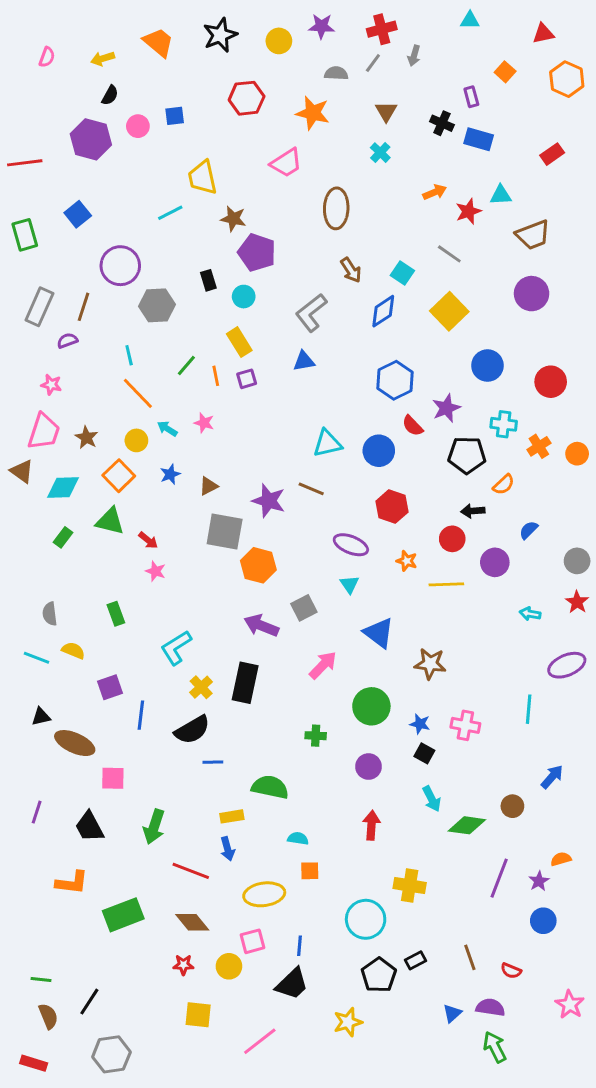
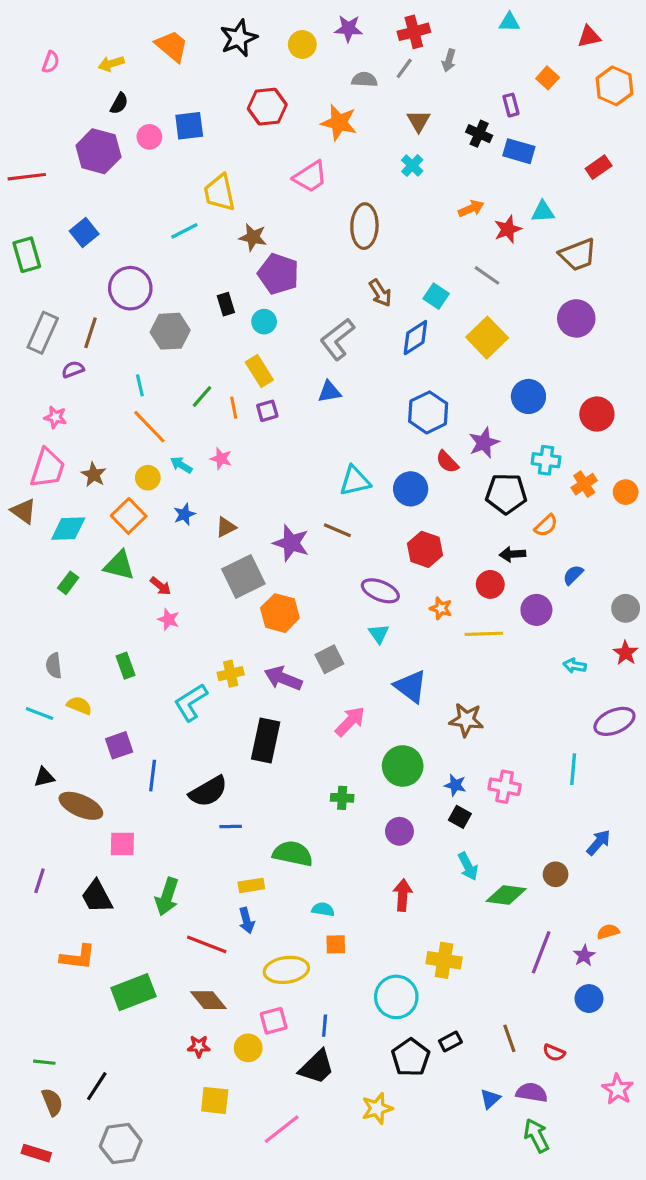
blue square: (175, 116) -> (189, 126), size x1.4
gray square: (225, 532) -> (243, 576), turned -36
yellow cross: (201, 687) -> (231, 674), moved, turned 30

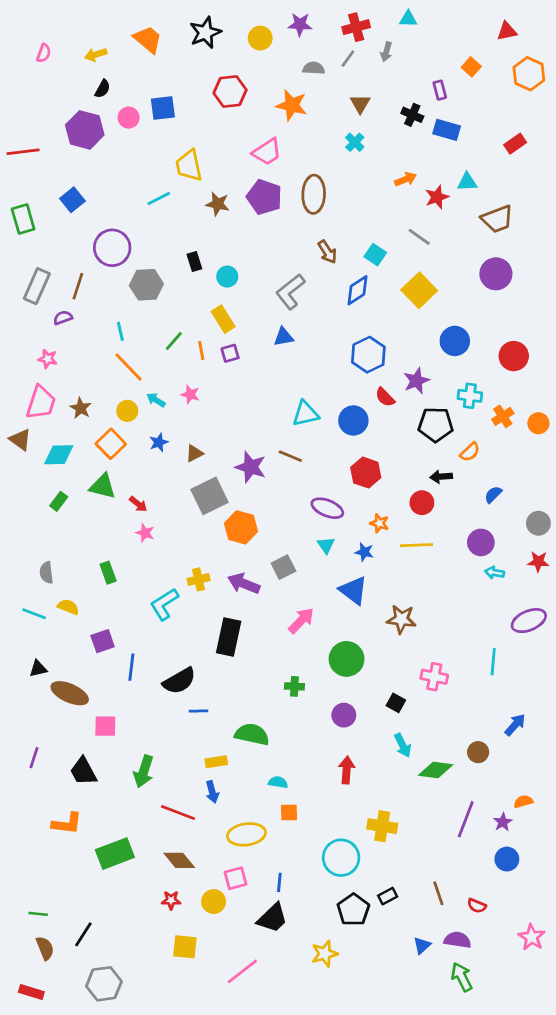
cyan triangle: (509, 22) -> (408, 19), moved
purple pentagon: (278, 274) -> (264, 197), moved
purple circle: (536, 610) -> (481, 542), moved
red star: (626, 653) -> (538, 562), turned -30
blue star: (455, 785) -> (364, 552), moved

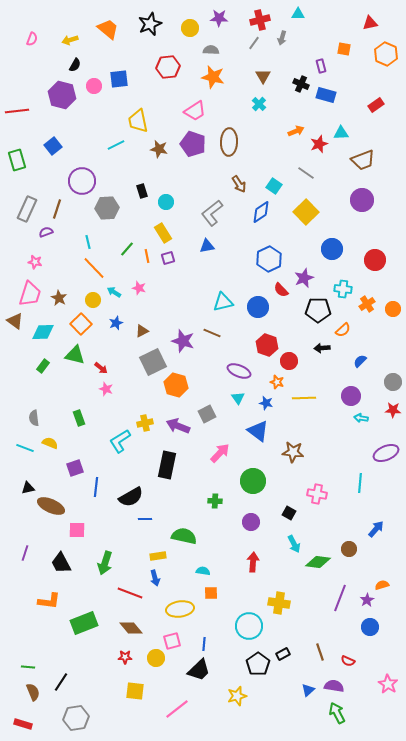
orange square: (471, 67) -> (344, 49), turned -32
gray semicircle: (314, 68) -> (211, 50), moved
red circle: (422, 503) -> (289, 361), moved

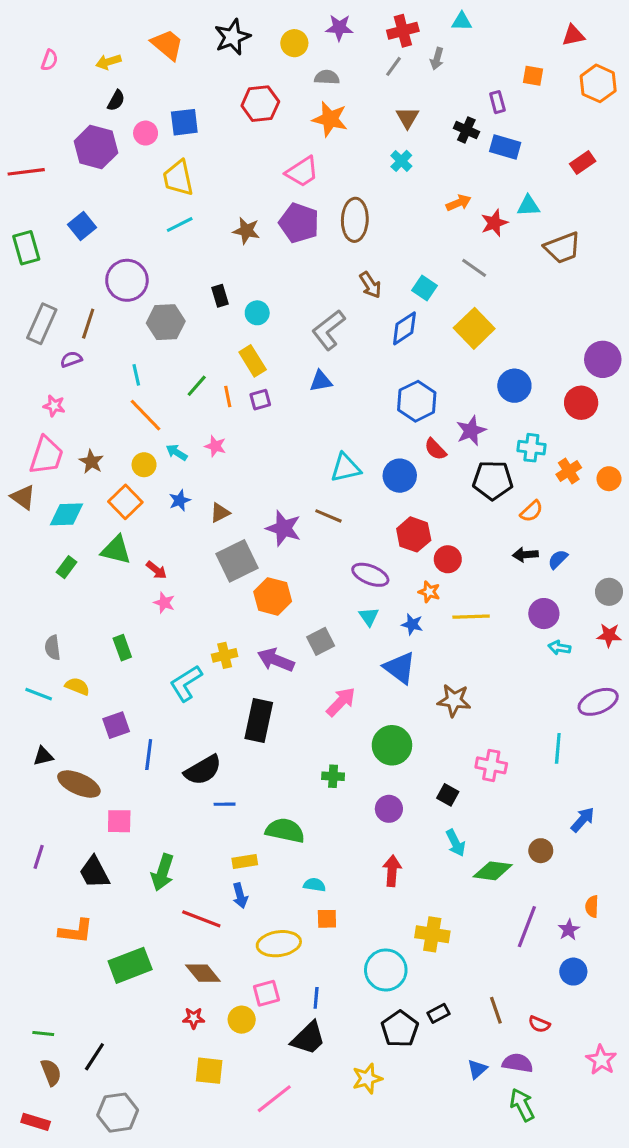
yellow trapezoid: (138, 121) -> (178, 178), moved
purple circle: (362, 200) -> (603, 359), moved
black arrow: (322, 348) -> (525, 555), moved
orange semicircle: (382, 585) -> (592, 906), turned -72

